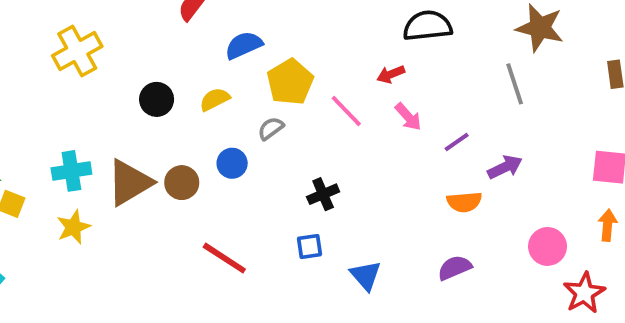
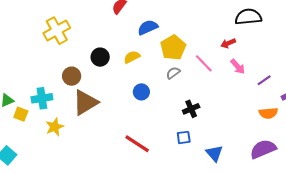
gray semicircle: (271, 128) -> (173, 73), moved
cyan cross: (71, 171) -> (42, 98), moved
brown circle: (182, 183) -> (72, 76), moved
purple semicircle: (455, 268) -> (263, 149), size x1.4

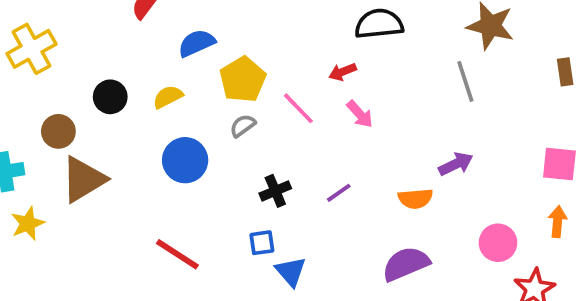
purple line: (264, 80) -> (339, 193), moved
blue circle: (141, 92) -> (185, 160), size x1.5
blue triangle: (214, 153) -> (291, 272), moved

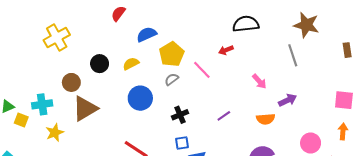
pink arrow: (360, 114) -> (259, 81), moved
black cross: (275, 191) -> (180, 115), moved

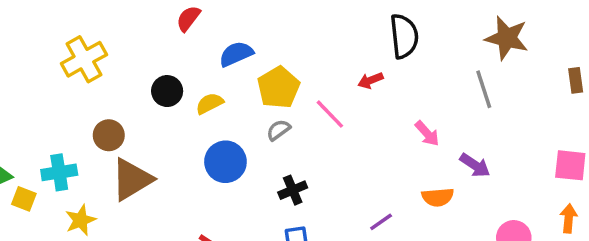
black semicircle: (246, 24) -> (404, 36), turned 90
black circle: (100, 64) -> (167, 91), moved
purple arrow: (288, 100) -> (475, 165), turned 60
purple line: (224, 116) -> (381, 222), moved

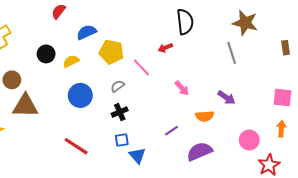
yellow pentagon: (279, 87) -> (111, 52), turned -30
gray semicircle: (279, 130) -> (118, 86), moved
pink arrow: (427, 133) -> (182, 88), moved
brown triangle: (132, 179) -> (25, 106), turned 32

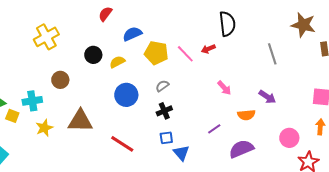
brown star: (245, 23) -> (303, 25), moved
pink line: (141, 67) -> (185, 54), moved
brown triangle: (25, 106) -> (80, 121), moved

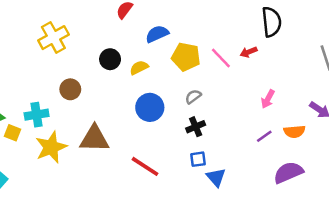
pink arrow: (224, 88) -> (268, 99), turned 70
yellow star: (44, 128) -> (51, 147), size x1.5
purple line: (214, 129) -> (264, 136), moved

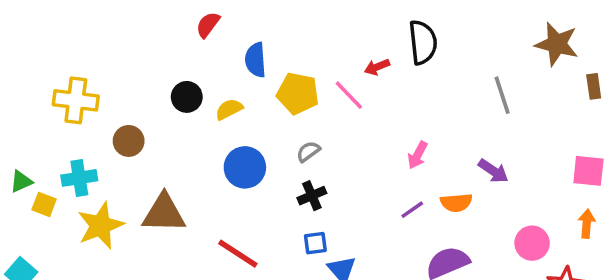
blue semicircle: (157, 34) -> (255, 60), turned -70
yellow cross: (53, 38) -> (76, 100), moved, turned 36
red arrow: (249, 52) -> (377, 67), moved

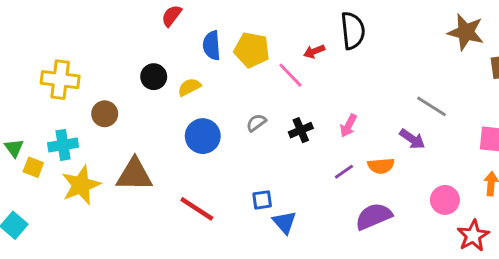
yellow pentagon: (298, 93) -> (252, 50), moved
gray line: (502, 95) -> (432, 106), moved, turned -40
green triangle: (21, 181) -> (14, 148), turned -42
black cross: (312, 196) -> (301, 130), moved

